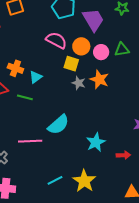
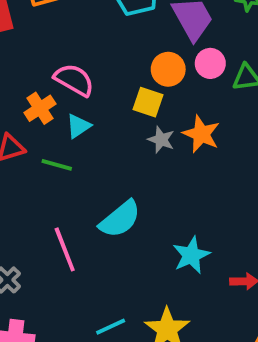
pink semicircle: (56, 40) -> (74, 80), moved
pink circle: (101, 52) -> (210, 63), moved
orange cross: (15, 68) -> (40, 108), turned 35
pink line: (30, 141) -> (65, 249), turned 70

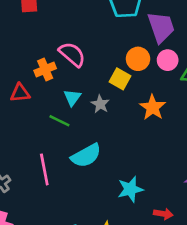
cyan triangle: (78, 126) -> (72, 98), moved, turned -30
gray star: (161, 140) -> (100, 104), moved
green line: (57, 165) -> (59, 121), moved

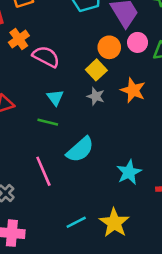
orange cross: (45, 69) -> (19, 39), moved
yellow square: (120, 79) -> (96, 70), turned 30
gray star: (100, 104) -> (96, 96), moved

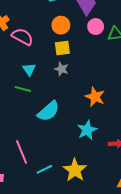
orange circle: (109, 47) -> (61, 25), moved
yellow square: (96, 70) -> (62, 48), turned 35
orange star: (133, 90) -> (95, 97), moved
pink line: (43, 171) -> (22, 152), moved

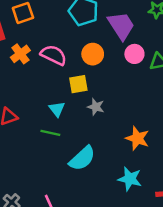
pink semicircle: (22, 37) -> (54, 55), moved
yellow square: (62, 48) -> (78, 84), moved
cyan star: (87, 130) -> (130, 179), turned -30

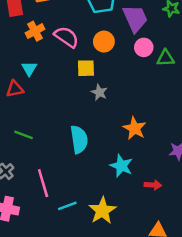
cyan triangle: (57, 109) -> (29, 69), moved
green line: (50, 133) -> (23, 135), moved
cyan semicircle: (82, 158) -> (79, 139), turned -64

